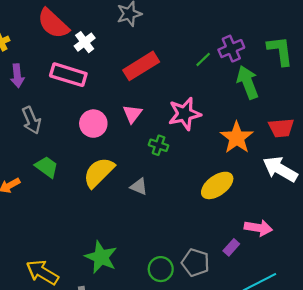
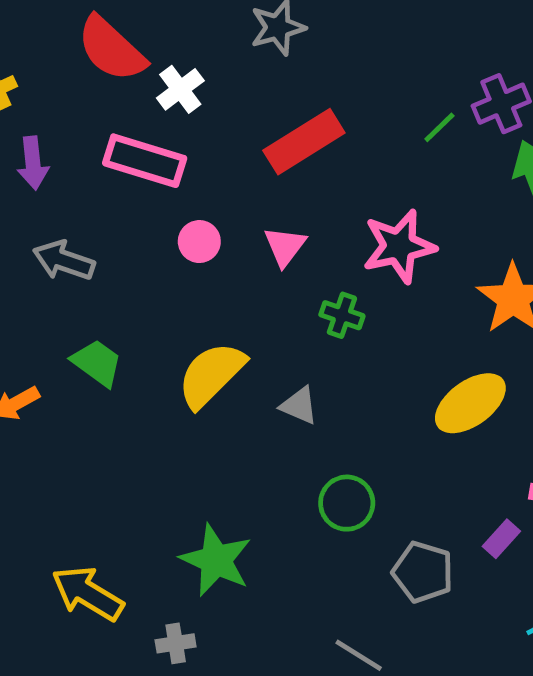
gray arrow: (31, 120) -> (64, 261), turned 132
pink circle: (93, 124) -> (199, 242), moved, size x0.7
green circle: (161, 269) -> (347, 503), moved

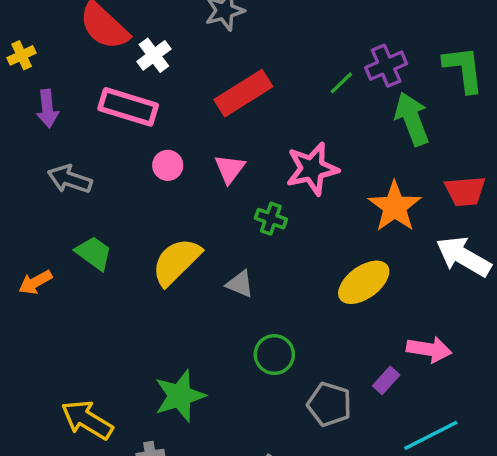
green star: (216, 560) -> (180, 396), turned 30

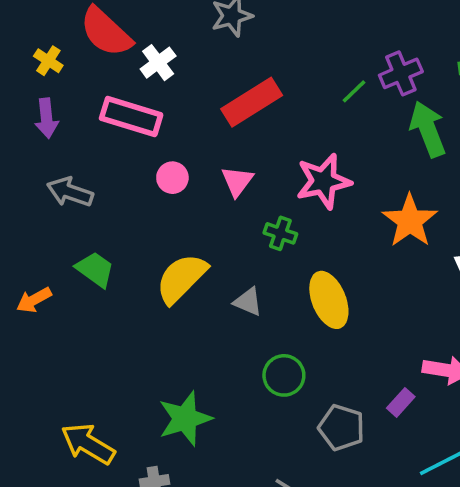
yellow cross: (22, 55) -> (48, 61), moved, turned -32
yellow ellipse: (364, 282) -> (329, 300), moved, turned -76

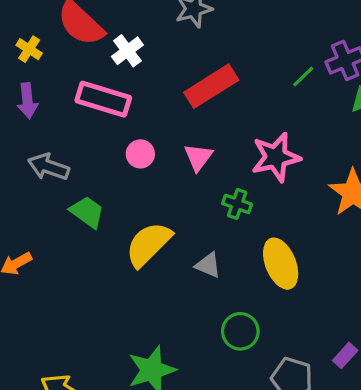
green trapezoid: (95, 269) -> (87, 212), moved

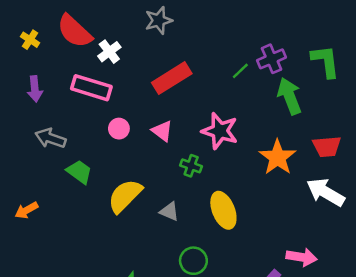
yellow cross: (29, 49) -> (30, 40), moved
pink triangle: (198, 157) -> (162, 131), turned -30
pink star: (276, 157) -> (220, 131), turned 30

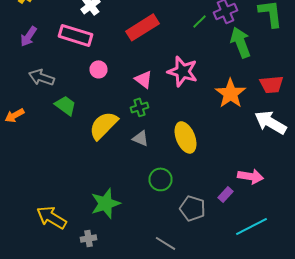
purple arrow: (35, 89) -> (28, 36), turned 40
pink triangle: (162, 131) -> (144, 79), moved
green cross: (191, 166) -> (140, 107), moved, turned -36
orange arrow: (26, 210) -> (14, 115), moved

